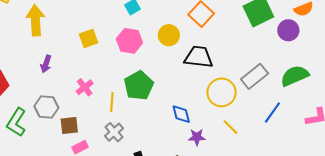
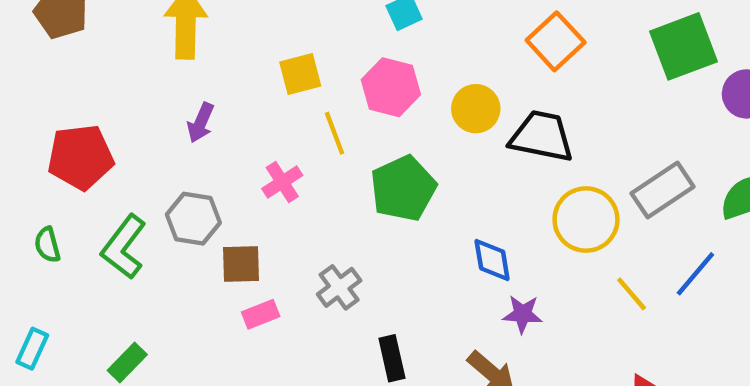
yellow circle: (169, 35) -> (476, 109), moved
yellow line: (112, 102) -> (335, 133), moved, turned -30
yellow line: (231, 127) -> (632, 294), moved

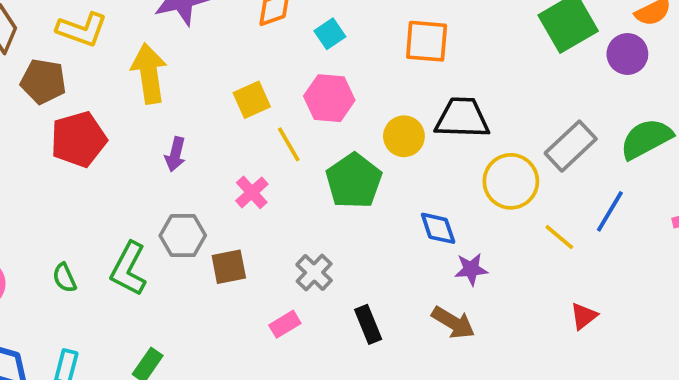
orange square: (556, 41) -> (427, 41), moved, turned -33
yellow circle: (476, 109) -> (404, 136), moved
red pentagon: (80, 157) -> (79, 139), moved
pink rectangle: (261, 314) -> (285, 324), moved

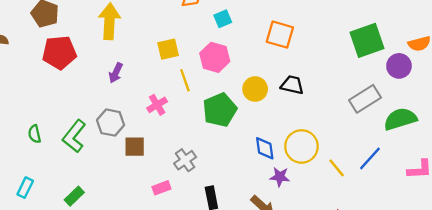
black trapezoid: (462, 118) -> (292, 85), size x0.7
gray rectangle: (571, 146) -> (365, 99), moved
yellow circle: (511, 181) -> (301, 146), moved

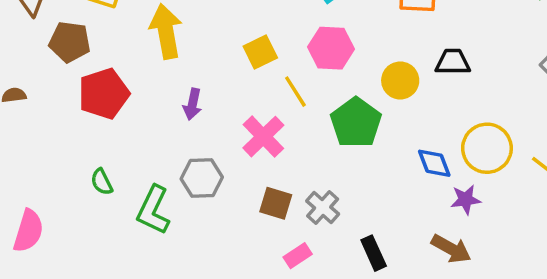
pink cross: (157, 105) -> (263, 137), size x1.4
green semicircle: (35, 134) -> (102, 182), moved
brown square: (135, 147) -> (276, 203), moved, turned 30

